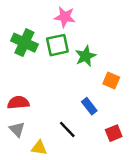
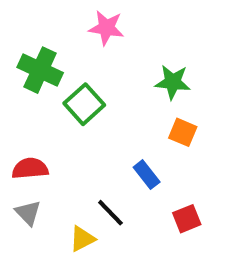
green square: (57, 45) -> (84, 104), moved, turned -30
green star: (86, 56) -> (173, 82), moved, turned 30
yellow triangle: (39, 148) -> (82, 239), moved, turned -35

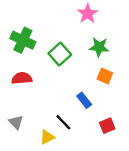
pink star: (106, 28) -> (88, 14), moved, turned 30
green square: (84, 104) -> (60, 54), moved
red semicircle: (30, 168) -> (22, 78), moved

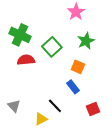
green star: (99, 47) -> (86, 41), turned -30
orange square: (105, 76) -> (78, 67), moved
red semicircle: (22, 78) -> (26, 60), moved

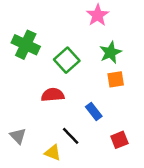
red semicircle: (26, 60) -> (53, 95), moved
orange square: (78, 67) -> (116, 79), moved, turned -32
yellow triangle: (41, 119) -> (53, 153), turned 48

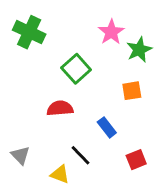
pink star: (98, 15) -> (111, 32), moved
green cross: (26, 45) -> (29, 32), moved
green star: (110, 52) -> (139, 50), moved

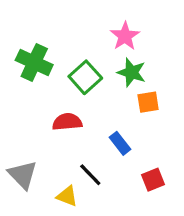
green cross: (29, 32) -> (34, 62), moved
green star: (139, 50) -> (132, 72), moved, turned -30
gray triangle: (20, 155) -> (23, 175), size x1.4

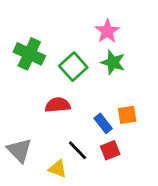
orange square: (148, 102) -> (127, 115), moved
red square: (153, 180) -> (110, 150), moved

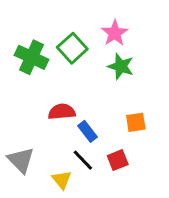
green square: (73, 67) -> (72, 48), moved
blue rectangle: (103, 123) -> (87, 131), moved
yellow triangle: (58, 169) -> (62, 180), turned 30

